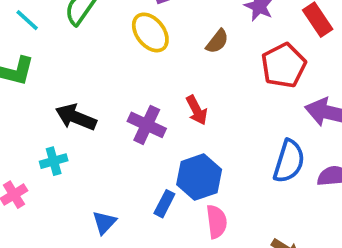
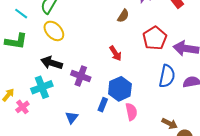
yellow ellipse: (150, 32) -> (54, 31), moved
red pentagon: (284, 65) -> (155, 38), moved
purple cross: (147, 125) -> (81, 76), moved
cyan cross: (54, 161) -> (42, 87), size x1.5

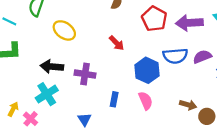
yellow ellipse: (54, 31) -> (64, 30), moved
blue semicircle: (167, 76) -> (175, 56), turned 85
blue hexagon: (120, 89) -> (147, 70), moved

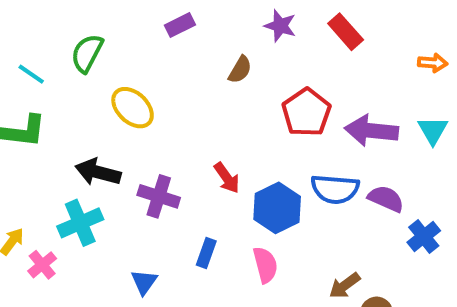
red arrow: (117, 43) -> (227, 178), moved
purple semicircle: (202, 57) -> (386, 199), turned 36
brown arrow: (188, 105) -> (345, 286), turned 119

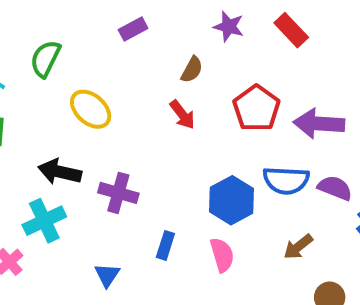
red arrow: (227, 178) -> (182, 115), moved
brown arrow: (345, 286) -> (298, 247), moved

